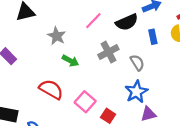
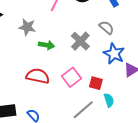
gray cross: (108, 52) -> (80, 41), moved
pink square: (85, 102) -> (71, 77), turned 30

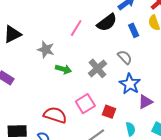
red semicircle: (38, 76) -> (55, 115), moved
cyan semicircle: (109, 100) -> (130, 129), moved

